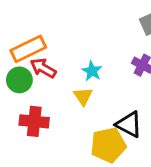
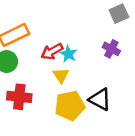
red arrow: (43, 68) -> (52, 51), moved, turned -60
yellow pentagon: (108, 145) -> (70, 106), moved

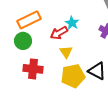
cyan star: (68, 54) -> (72, 23), moved

